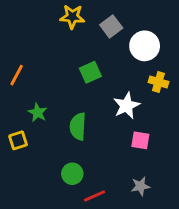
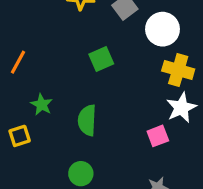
yellow cross: (158, 82) -> (178, 70), size x1.4
white star: (127, 106) -> (181, 108), moved
pink square: (140, 140) -> (158, 136), turned -30

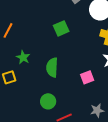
pink square: (158, 136) -> (87, 77), moved

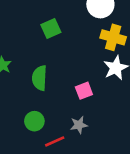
gray star: (97, 110) -> (79, 125), moved

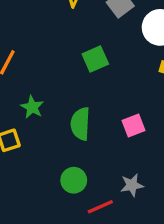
pink square: (84, 91) -> (134, 125), moved

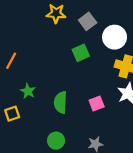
green square: (95, 59) -> (81, 53), moved

